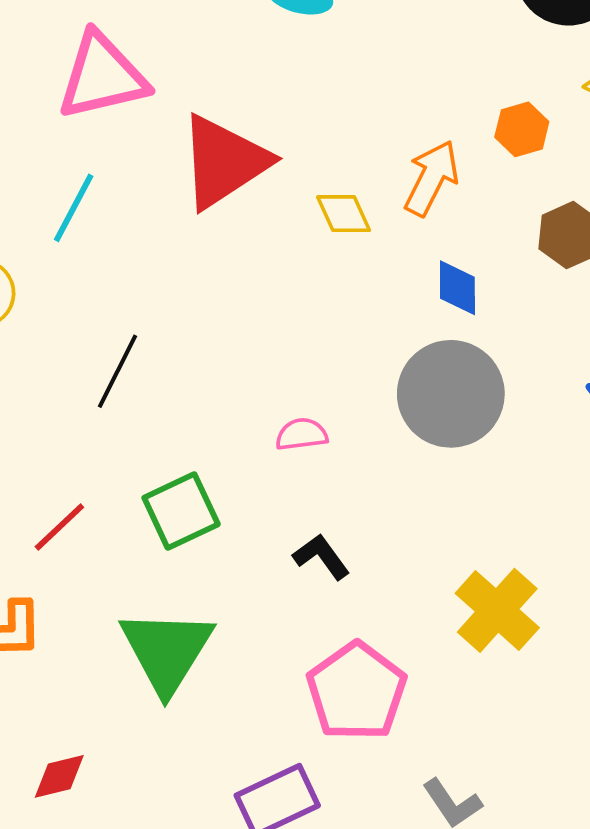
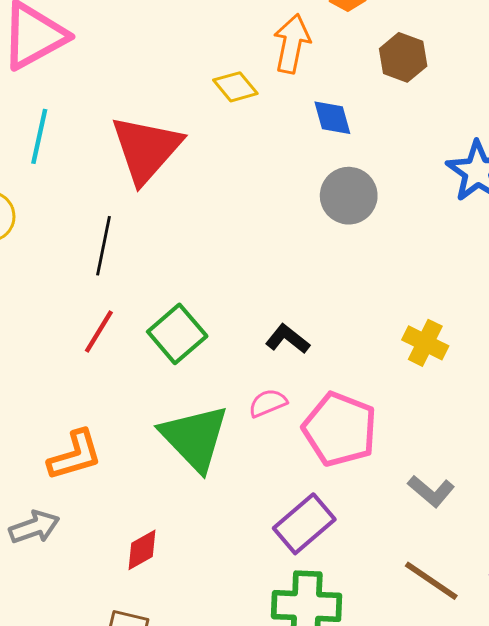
red triangle: (224, 162) -> (146, 149), moved
gray circle: (451, 394) -> (349, 196), size x0.7
pink semicircle: (302, 434) -> (268, 403), moved
red line: (59, 527) -> (99, 331), moved
yellow cross: (497, 610) -> (425, 343), size x0.7

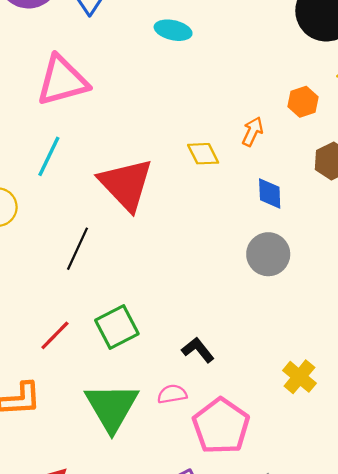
orange arrow: (292, 44) -> (253, 132), size x0.7
red triangle: (146, 149) -> (126, 184), turned -38
red line: (99, 331) -> (55, 335), moved

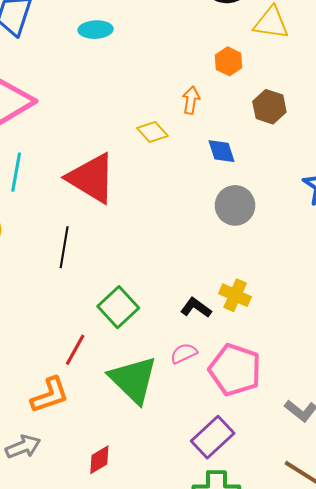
red line: (55, 335) -> (75, 350), moved
yellow cross: (299, 377) -> (235, 295), moved

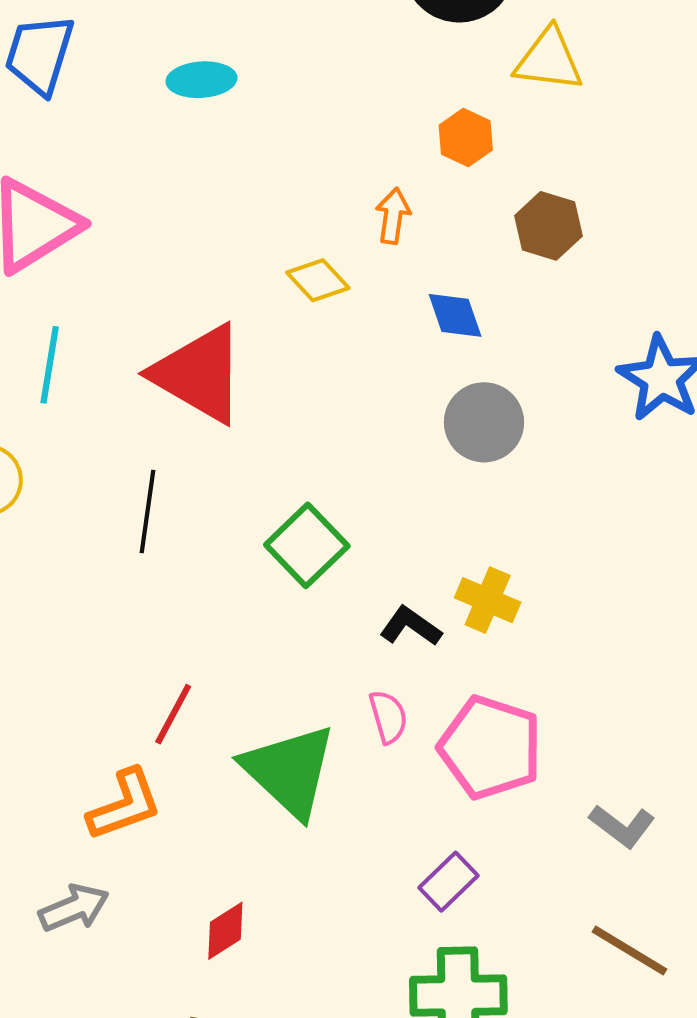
green square: (118, 307) -> (307, 545), moved
pink semicircle: (184, 353) -> (388, 717), turned 100
purple rectangle: (213, 437) -> (449, 882), size x0.7

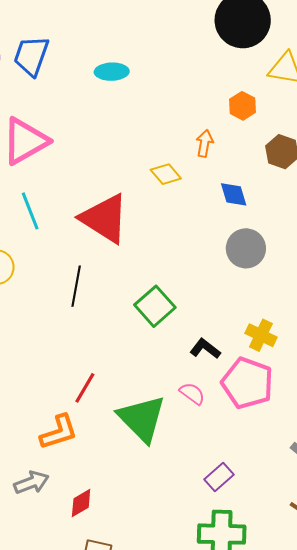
cyan line: (50, 365) -> (30, 211), turned -33
yellow cross: (488, 600) -> (261, 335), moved
pink semicircle: (388, 717) -> (192, 394), turned -40
pink pentagon: (490, 747) -> (247, 383), moved
red diamond: (225, 931) -> (81, 503), moved

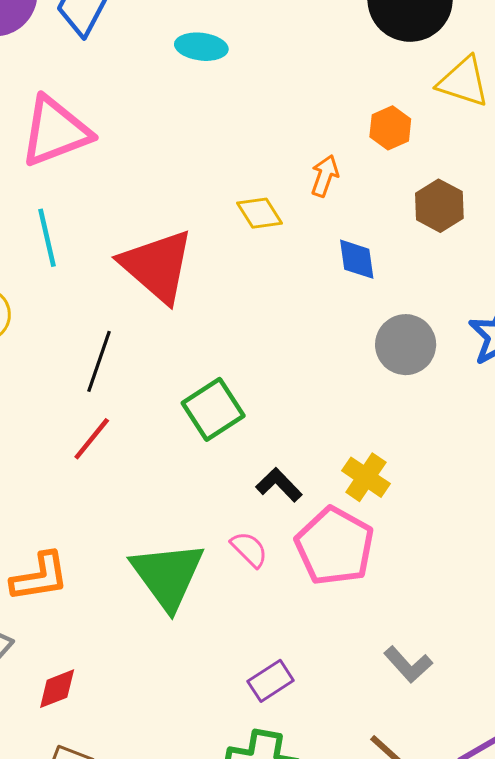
gray circle: (246, 248) -> (406, 345), moved
red line: (85, 388) -> (92, 439), moved

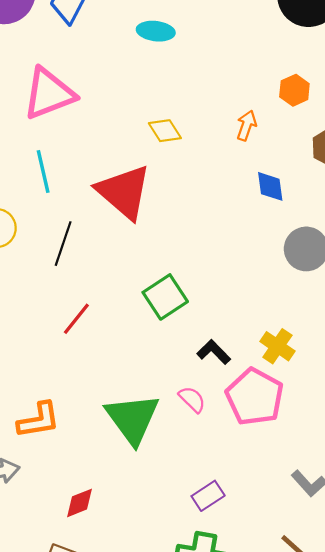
yellow diamond: (259, 213) -> (165, 131), moved
black line: (99, 361) -> (63, 244), moved
red diamond: (57, 689) -> (80, 503), moved

